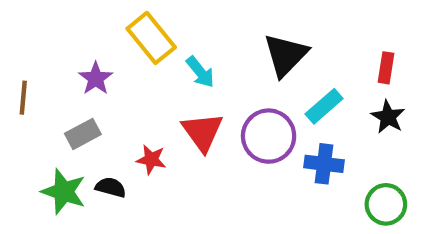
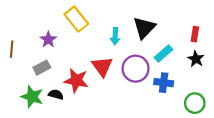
cyan arrow: (200, 72) -> (115, 36), moved, turned 42
red star: (151, 160) -> (76, 80), size x1.6

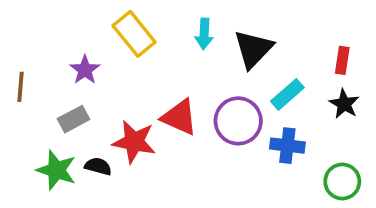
cyan arrow: (115, 36) -> (204, 34), moved
red triangle: (102, 66) -> (179, 117), turned -30

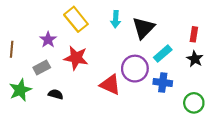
red triangle: (179, 117) -> (110, 85), moved
red star: (134, 142) -> (76, 58), moved
green star: (56, 170) -> (20, 90), moved, turned 30

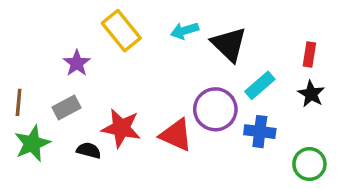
cyan arrow: (116, 19) -> (185, 31), turned 70
black triangle: (143, 28) -> (229, 44), turned -30
brown line: (12, 49) -> (19, 102), moved
red star: (76, 58) -> (121, 128), moved

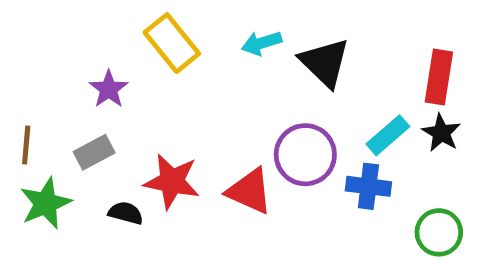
red rectangle: (309, 55) -> (439, 77), size x1.5
cyan rectangle: (260, 85) -> (388, 135), moved

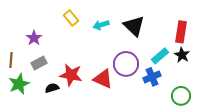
yellow rectangle: (172, 43) -> (71, 18), size x0.7
cyan arrow: (262, 43) -> (101, 25), moved
purple star: (109, 89) -> (34, 38), moved
blue cross: (368, 186) -> (152, 77), turned -30
black semicircle: (126, 213) -> (52, 88), turned -32

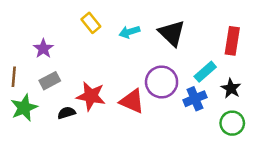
black star: (182, 55) -> (231, 88), moved

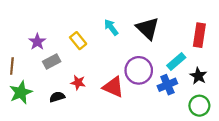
yellow rectangle: (91, 23) -> (78, 41), moved
cyan arrow: (129, 32) -> (111, 27), turned 70
gray rectangle: (50, 81) -> (52, 62), moved
red star: (91, 96) -> (78, 82), size x0.6

